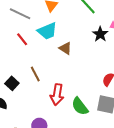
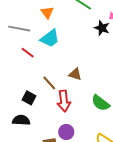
brown triangle: (65, 48) -> (75, 74), moved
red arrow: (57, 95) -> (64, 101), moved

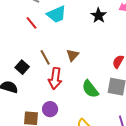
black star: (102, 28) -> (99, 15), moved
brown triangle: (75, 74) -> (73, 55), turned 40

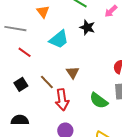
cyan trapezoid: (56, 14) -> (59, 39), moved
black square: (22, 67) -> (21, 84), moved, turned 32

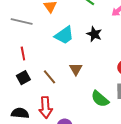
black star: (87, 27) -> (94, 34), moved
red line: (25, 52) -> (23, 54), moved, turned 40
red arrow: (62, 100) -> (46, 108), moved

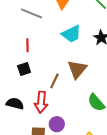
brown triangle: (76, 69) -> (77, 69), size x1.5
brown line: (49, 77) -> (54, 81), moved, turned 56

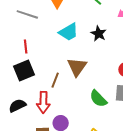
black square: (24, 69) -> (24, 71), size x1.5
black semicircle: (15, 104) -> (17, 106), turned -36

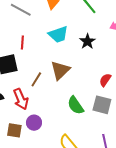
red line: (26, 46) -> (22, 42), moved
red arrow: (43, 102) -> (21, 99), turned -35

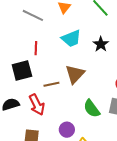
brown line: (36, 79) -> (51, 84), turned 49
purple circle: (34, 123) -> (67, 130), moved

